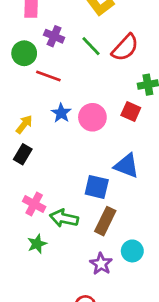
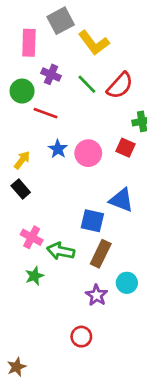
black rectangle: (23, 154) -> (21, 189), turned -72

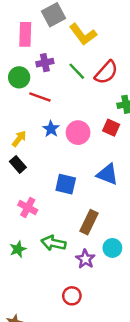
purple cross: (51, 74) -> (45, 63), turned -35
blue square: (92, 221) -> (66, 184), moved
green arrow: (61, 251) -> (53, 243), moved
green star: (34, 276) -> (18, 249), moved

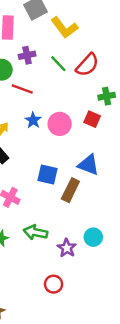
brown rectangle: (89, 222) -> (70, 190), moved

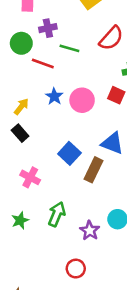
green line: (58, 64) -> (69, 48), moved, turned -30
blue square: (48, 174) -> (69, 153), turned 30
green arrow: (35, 232) -> (57, 214), turned 100

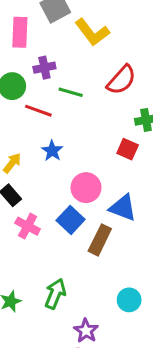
pink circle: (82, 100) -> (86, 188), moved
pink cross: (30, 177) -> (28, 226), moved
purple star: (90, 231) -> (86, 331), moved

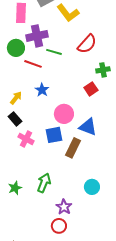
purple cross: (44, 68) -> (37, 36), size x1.5
red square: (128, 149) -> (91, 89), turned 32
blue square: (71, 220) -> (54, 135), turned 36

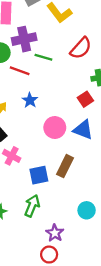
blue triangle: (88, 127) -> (83, 130), moved
blue square: (54, 135) -> (39, 175), moved

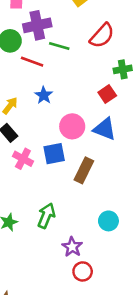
blue square: (39, 175) -> (54, 154), moved
red circle: (49, 255) -> (83, 271), moved

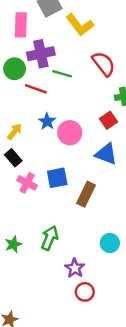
red semicircle: (102, 36) -> (104, 64), turned -80
pink circle: (72, 126) -> (70, 133), moved

